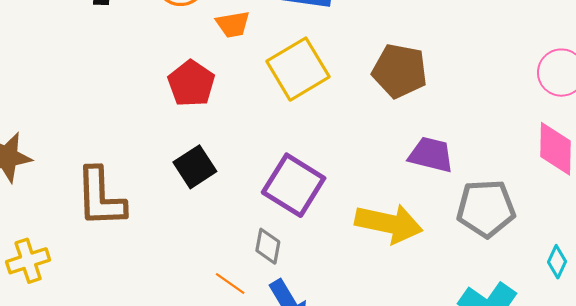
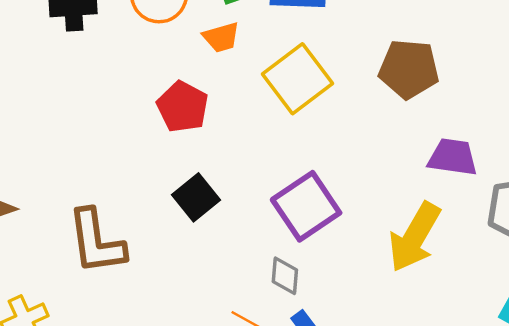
purple square: (294, 185) -> (306, 206), turned 30
yellow arrow: (389, 223) -> (415, 237), turned 114

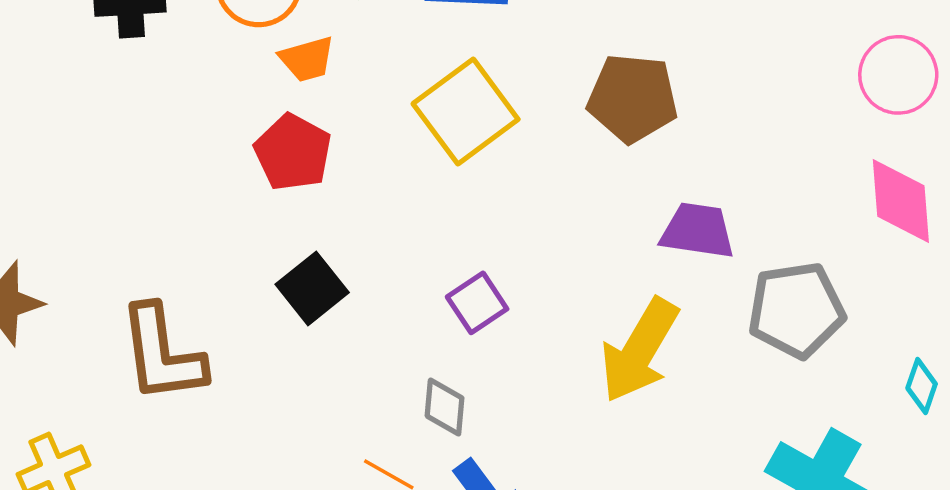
orange trapezoid: (221, 37) -> (307, 59), moved
purple square: (306, 206) -> (477, 303), size x0.6

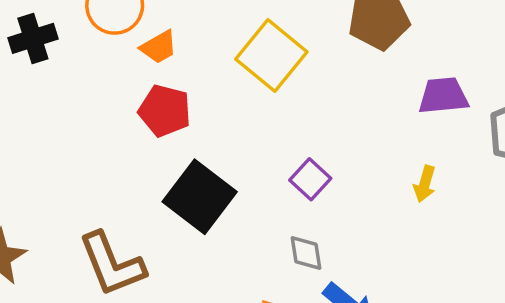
black square: (312, 288) -> (200, 197), size x1.5
yellow arrow: (639, 350) -> (425, 184), size x0.5

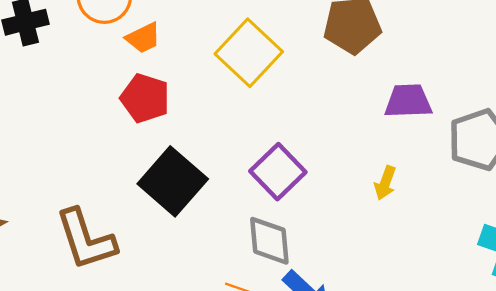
purple square: (310, 179) -> (278, 172), size x1.4
gray diamond: (306, 253) -> (269, 241), size x1.4

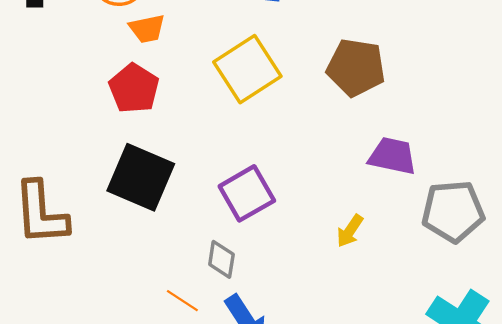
black square: (173, 181) -> (141, 177), turned -32
gray diamond: (269, 241) -> (221, 259), size x0.7

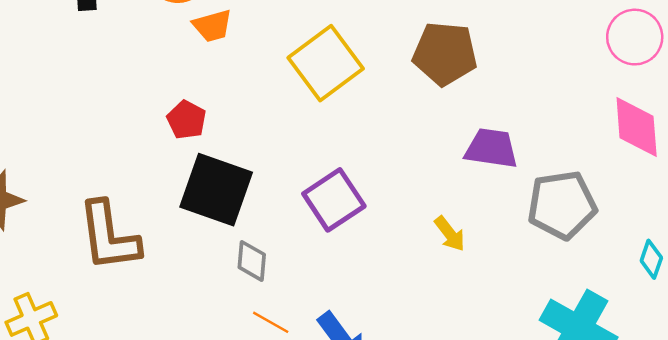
red pentagon: (134, 88) -> (186, 120), moved, size x0.7
yellow arrow: (350, 231) -> (450, 234), turned -68
gray diamond: (221, 259) -> (252, 261), moved

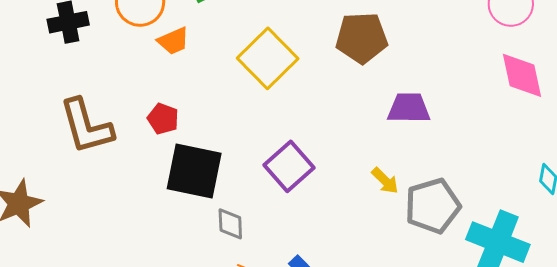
gray pentagon: (562, 205) -> (433, 206), moved
brown L-shape: (109, 236) -> (86, 126), moved

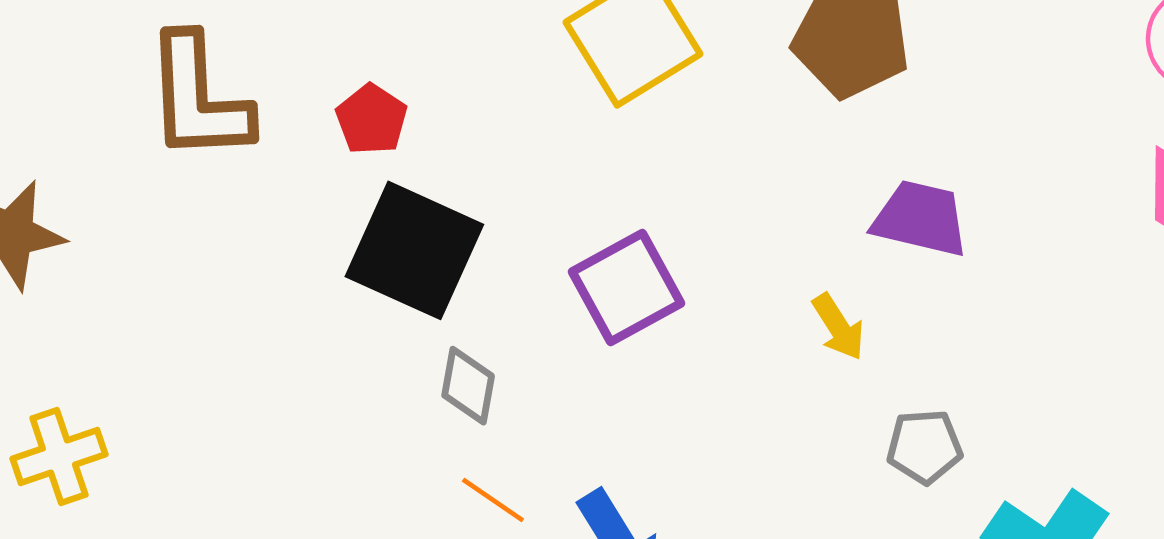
yellow arrow: (385, 181) -> (838, 327), moved
gray pentagon: (433, 206) -> (924, 447), size x0.6

